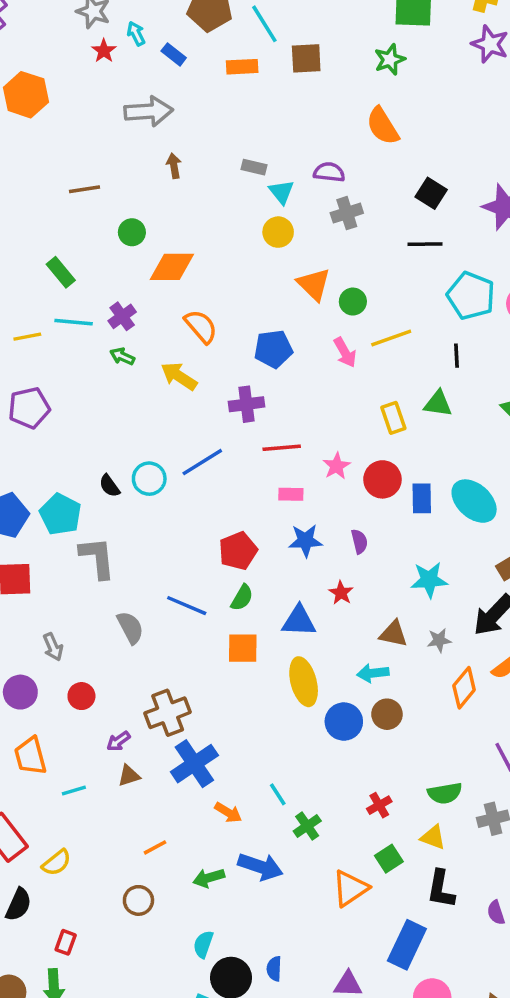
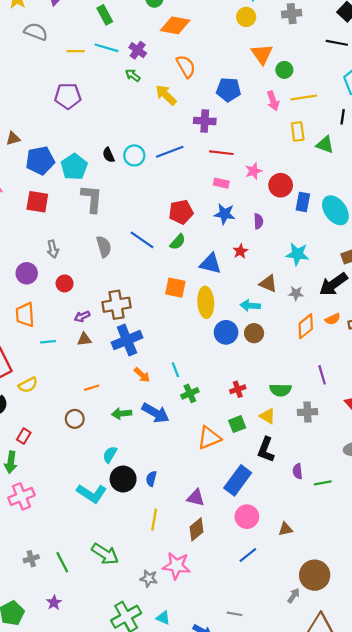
purple cross: (122, 316) -> (138, 50), turned -30
yellow rectangle: (393, 418) -> (298, 132), moved
orange square: (243, 648) -> (175, 288), moved

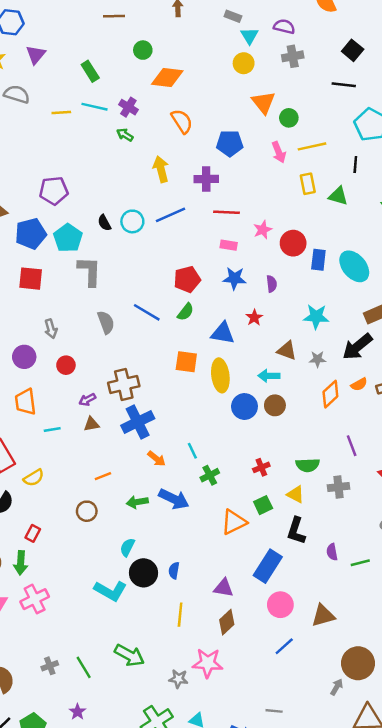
yellow arrow: (166, 95) -> (161, 169), moved, turned 35
purple pentagon: (68, 96) -> (54, 191), moved
brown triangle: (285, 529) -> (323, 616), size x1.5

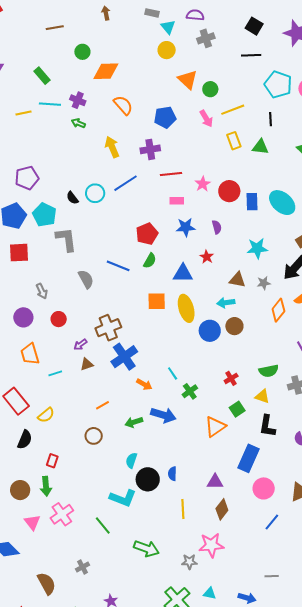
green line: (84, 667) -> (103, 526), moved

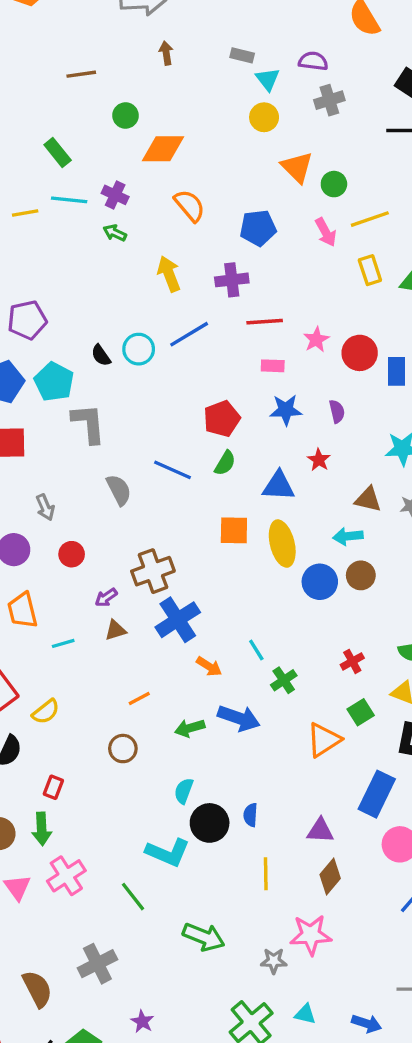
gray cross: (83, 567) -> (97, 964), size x1.6

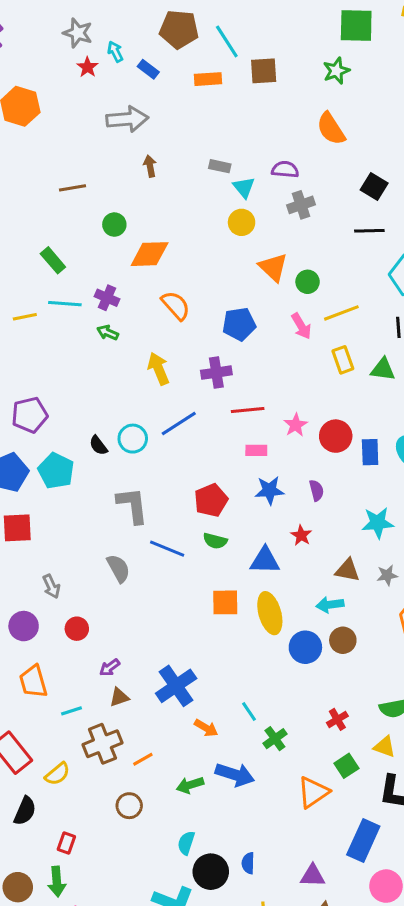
gray L-shape: (88, 423) -> (132, 505), moved
green semicircle: (225, 463) -> (215, 541), turned 75
brown cross: (153, 571) -> (102, 744), moved

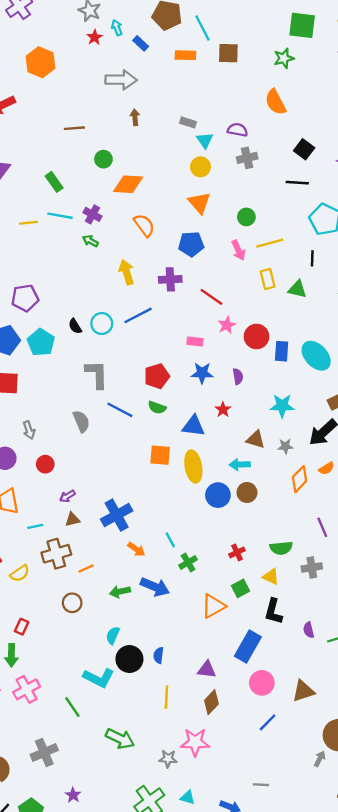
orange triangle: (273, 267) -> (199, 203), moved
red line: (248, 410) -> (211, 297), moved, turned 35

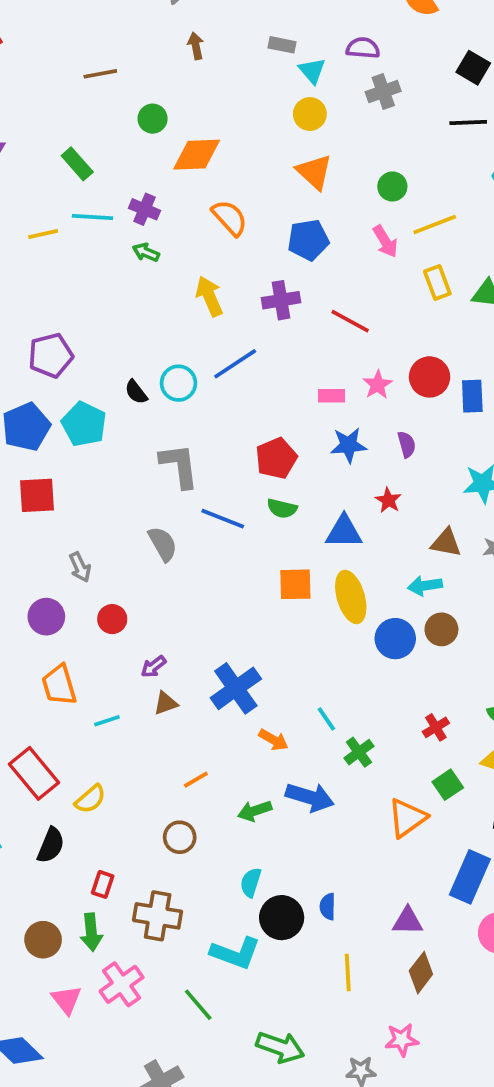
pink star: (227, 325) -> (378, 385), moved
brown cross: (56, 554) -> (158, 916), moved, turned 32
pink star: (195, 742) -> (402, 1040), size x0.7

